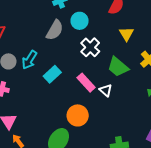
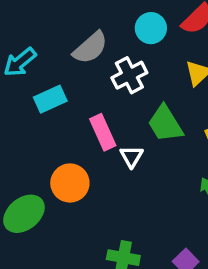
cyan circle: (80, 21) -> (151, 28), moved
gray semicircle: (55, 30) -> (90, 48), moved

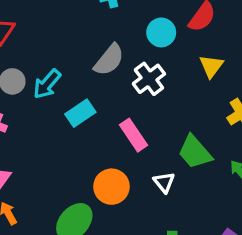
green trapezoid: (165, 124) -> (195, 152), moved
white triangle: (131, 156) -> (164, 182), moved

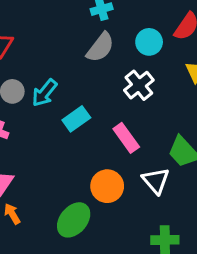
gray semicircle: (109, 60) -> (100, 47), moved
white triangle: (164, 182) -> (156, 181), size x1.4

